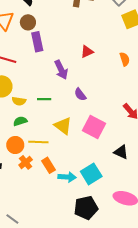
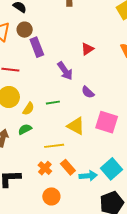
yellow semicircle: (19, 101) -> (28, 109), turned -56
green semicircle: (20, 121) -> (25, 129), moved
orange circle: (15, 145) -> (51, 196), moved

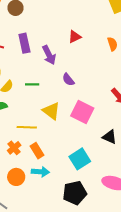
purple rectangle: (37, 47) -> (24, 43), moved
cyan arrow: (88, 176) -> (40, 172), moved

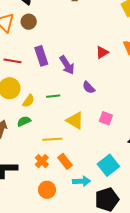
red triangle: (75, 37) -> (102, 52), moved
pink square: (82, 112) -> (106, 118), size x0.6
cyan arrow: (40, 172) -> (81, 181), moved

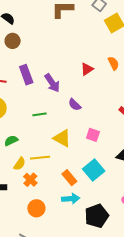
yellow semicircle: (28, 101) -> (20, 164), moved
orange rectangle: (65, 161) -> (69, 178), moved
cyan square: (108, 165) -> (94, 170), moved

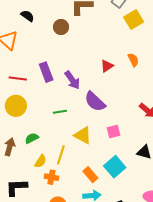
brown circle: (13, 41) -> (61, 27), moved
purple semicircle: (75, 105) -> (95, 102), size x1.6
pink square: (93, 135) -> (114, 132), turned -32
yellow line: (40, 158) -> (61, 155), turned -66
orange cross: (30, 180) -> (51, 177), turned -32

